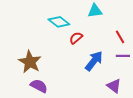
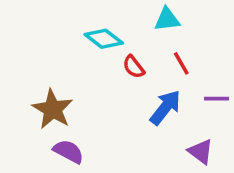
red line: (120, 37) -> (181, 63), moved
red semicircle: (76, 38) -> (134, 67), turned -88

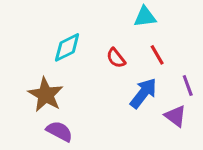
cyan diamond: (104, 39) -> (67, 47), moved, turned -64
purple line: (216, 99) -> (188, 86), turned 70
purple triangle: (201, 151) -> (175, 116), moved

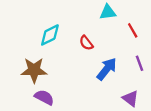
red line: (157, 55) -> (133, 30), moved
brown star: (46, 95) -> (34, 70), turned -30
purple triangle: (175, 116) -> (130, 98), moved

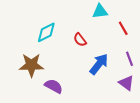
purple semicircle: (44, 97) -> (54, 86), moved
purple triangle: (130, 98) -> (126, 83), moved

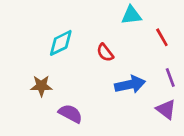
blue arrow: (99, 64) -> (130, 84), turned 40
brown star: (31, 65) -> (41, 86), size x0.7

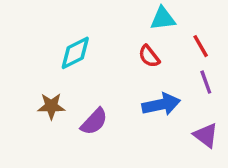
red semicircle: (105, 53) -> (149, 56), moved
purple line: (170, 78) -> (206, 82), moved
purple semicircle: (70, 114) -> (94, 122), moved, turned 105

